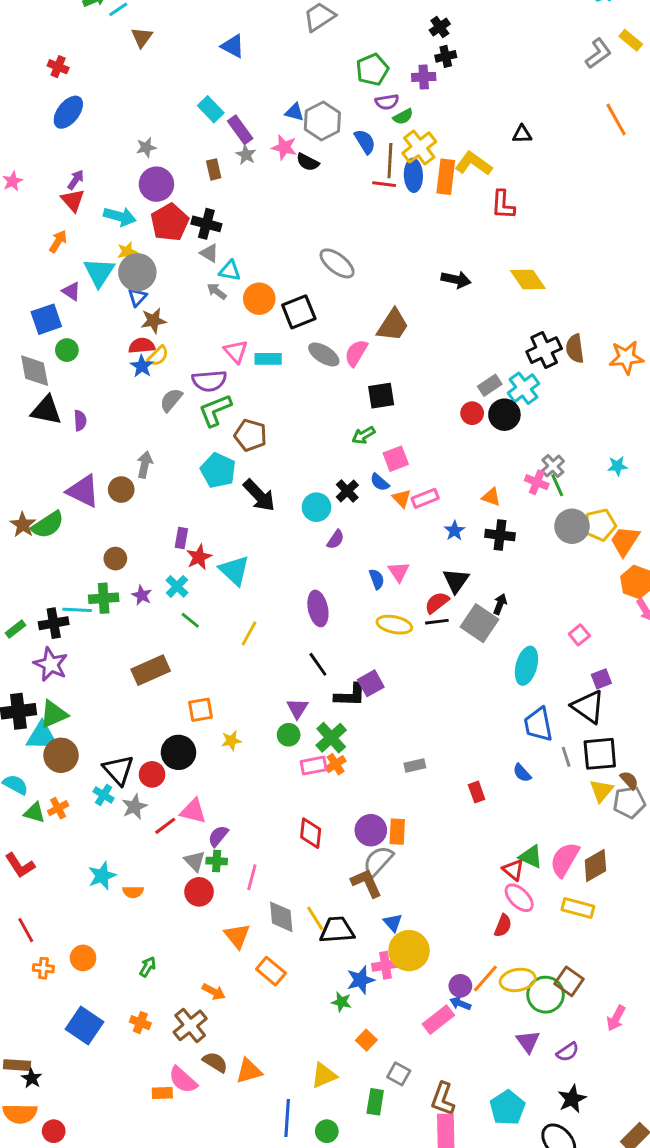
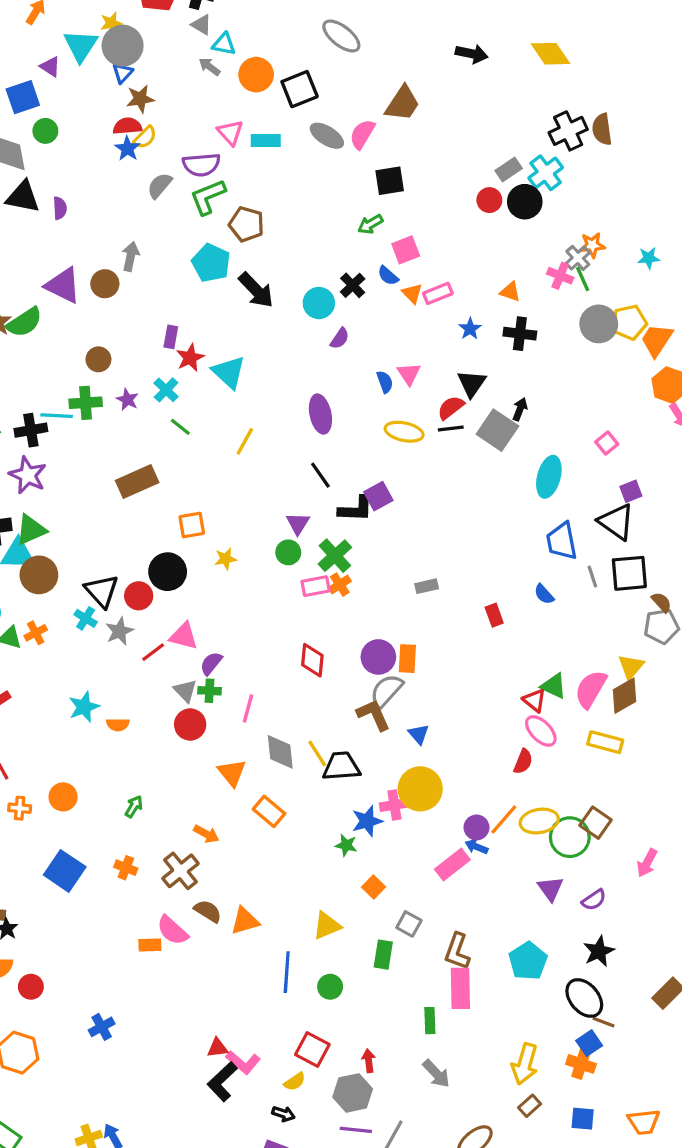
orange star: (626, 357) -> (592, 245), moved, size x0.7
yellow triangle: (601, 791) -> (631, 667), moved
blue triangle: (393, 923) -> (419, 734), moved

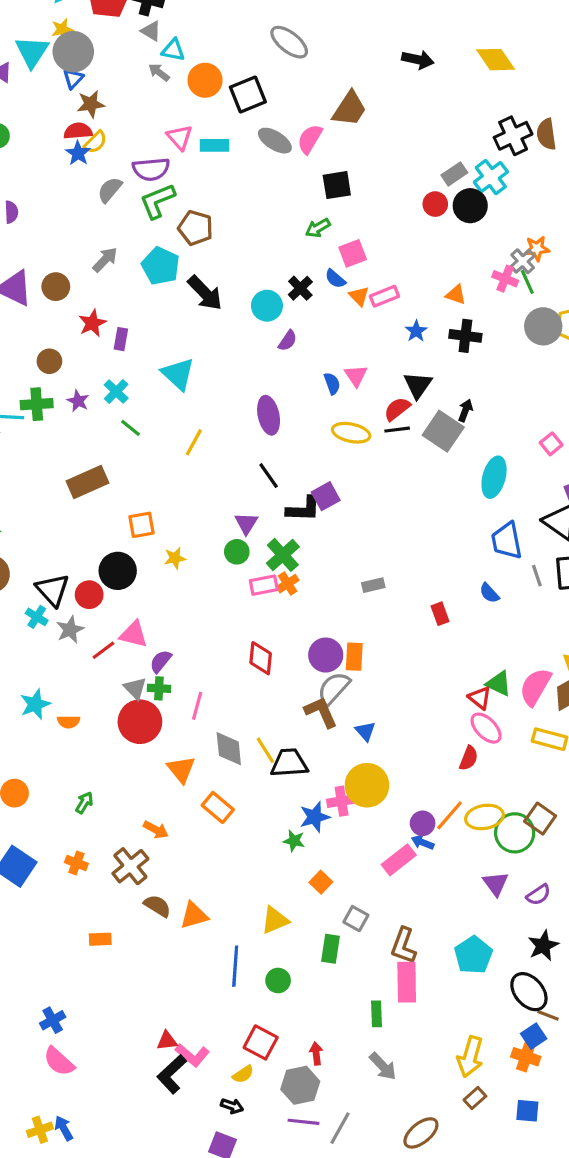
gray arrow: (131, 256) -> (105, 260), moved, turned 32
red star: (190, 358) -> (92, 323), moved
red circle: (190, 725) -> (140, 722), size x1.4
pink semicircle: (172, 930) -> (59, 1061), moved

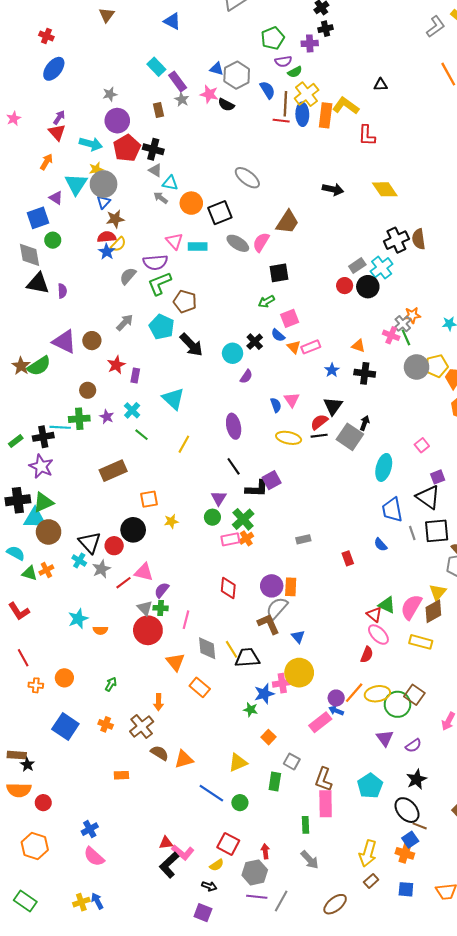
orange arrow: (156, 830) -> (159, 702), turned 63
blue line: (235, 966) -> (211, 793), turned -60

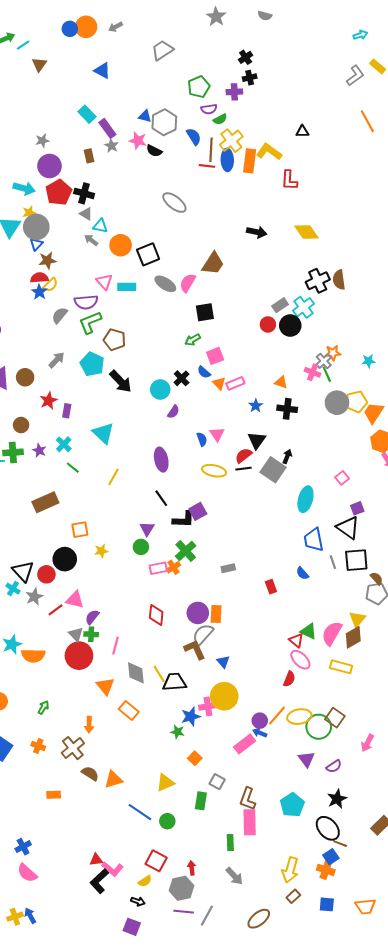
gray ellipse: (247, 178) -> (174, 203), moved
green cross: (243, 519) -> (186, 551), moved
orange semicircle: (100, 630) -> (33, 656), size x1.6

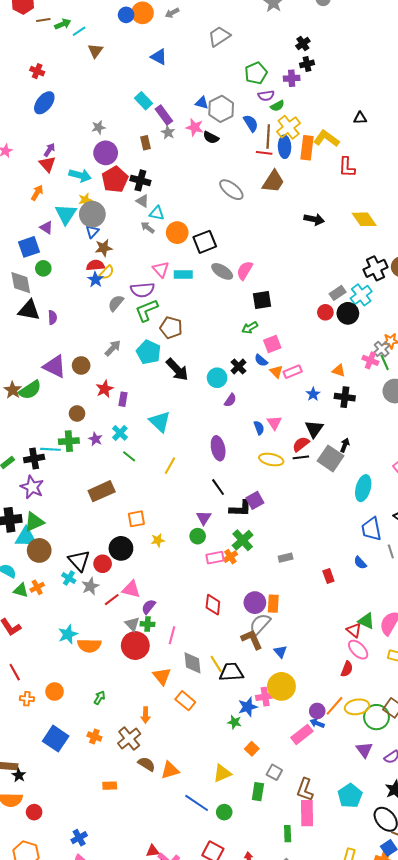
brown trapezoid: (213, 264) -> (273, 181), moved

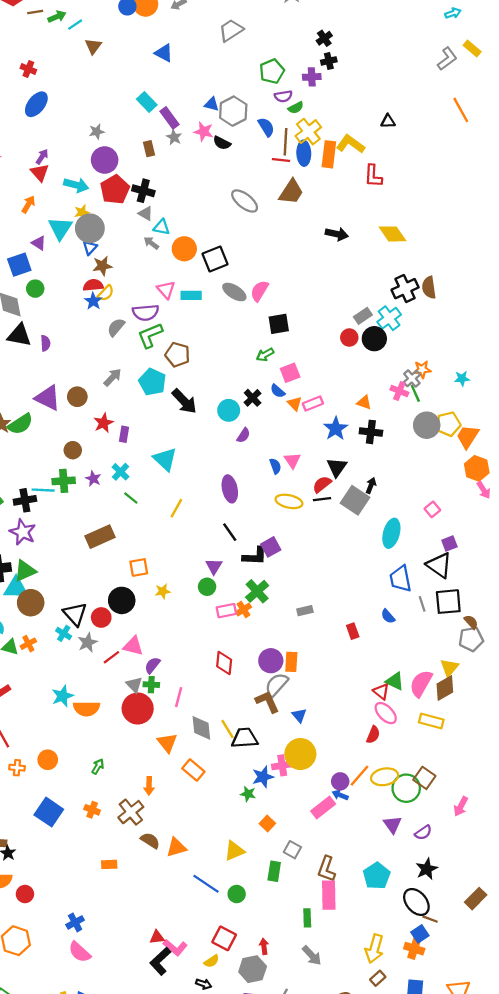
blue star: (313, 394) -> (336, 429), size x1.5

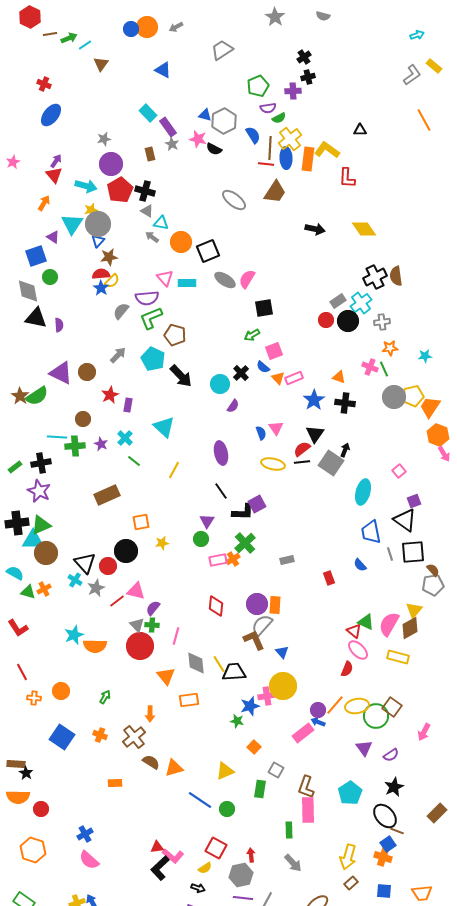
gray cross: (412, 379) -> (382, 322), moved, turned 35
cyan line: (43, 490) -> (57, 437), moved
orange rectangle: (193, 770) -> (189, 700), turned -48

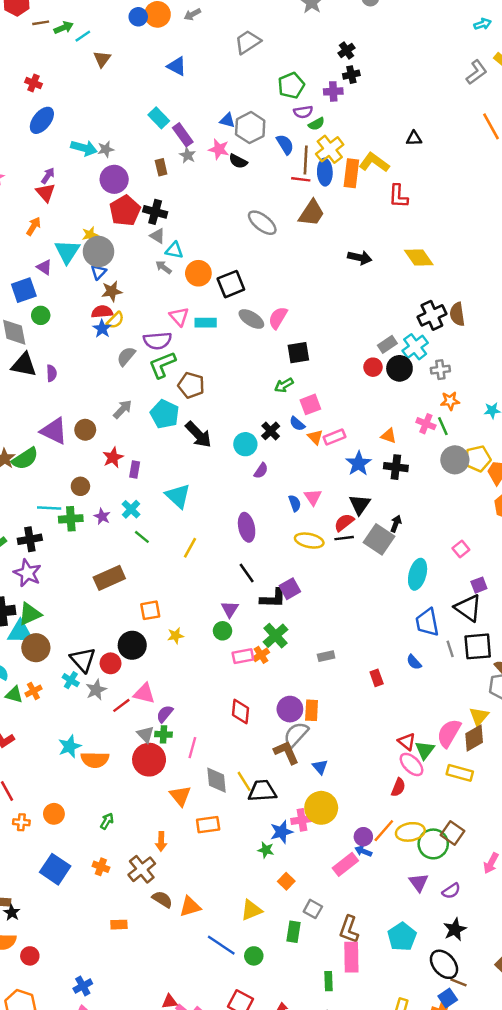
cyan arrow: (86, 186) -> (84, 148), moved
green triangle: (366, 622) -> (425, 750), moved, turned 42

